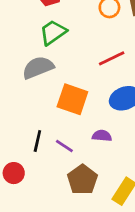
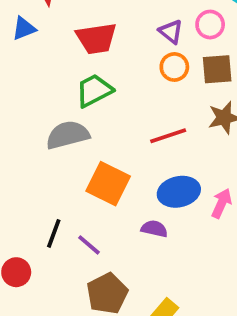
purple semicircle: (102, 136) -> (154, 229), moved

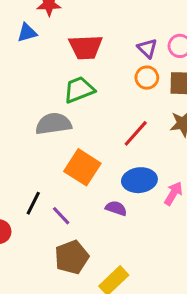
red line: (168, 136) -> (136, 133), turned -36

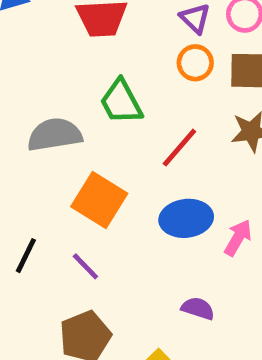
green trapezoid: (79, 90) -> (121, 102), moved, turned -96
purple semicircle: (116, 208) -> (198, 308), moved
purple line: (61, 216) -> (85, 266), moved

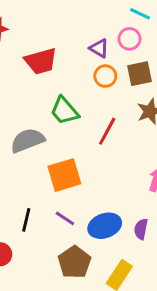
orange square: (99, 200) -> (64, 175), turned -36
blue ellipse: (186, 218) -> (105, 226), moved
purple semicircle: (198, 308) -> (141, 229), turned -84

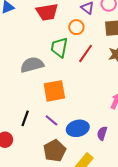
orange circle: (105, 76) -> (76, 27), moved
green trapezoid: (64, 111) -> (59, 47), turned 45
red line: (107, 131) -> (86, 53), moved

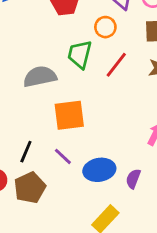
brown pentagon: (55, 151) -> (30, 188), moved

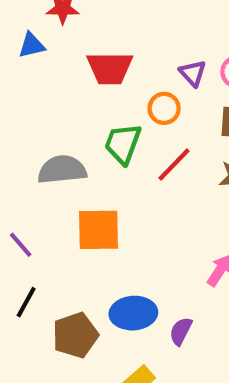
black line: (26, 152) -> (26, 302), moved
purple line: (63, 156) -> (21, 245), moved
brown pentagon: (30, 188) -> (75, 335), moved

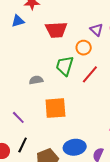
gray semicircle: (62, 170) -> (36, 80), size x0.6

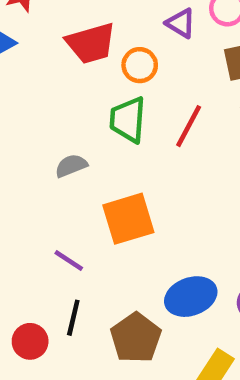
orange circle: (84, 48) -> (140, 65), moved
purple line: (18, 117) -> (69, 261), moved

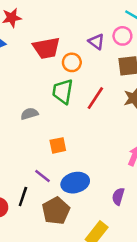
orange square: (128, 219) -> (58, 145), size x0.6
purple line: (69, 261) -> (42, 176), moved
blue ellipse: (191, 297) -> (75, 183), moved

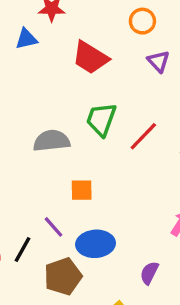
red trapezoid: (46, 48) -> (90, 58), turned 32
orange circle: (72, 62) -> (142, 21), moved
gray semicircle: (29, 114) -> (52, 141), size x1.5

